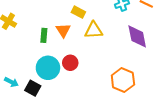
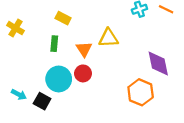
yellow rectangle: (78, 12) -> (63, 18), moved
orange triangle: (63, 30) -> (84, 49), moved
purple diamond: (137, 36) -> (158, 63), moved

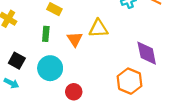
red circle: (83, 73) -> (74, 92), moved
black square: (42, 101) -> (17, 61), moved

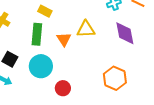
green rectangle: (46, 34) -> (37, 34), size x1.5
purple diamond: (147, 53) -> (125, 33), moved

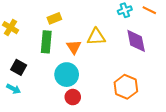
yellow rectangle: (45, 11) -> (54, 18), turned -48
cyan circle: (41, 66) -> (67, 75), moved

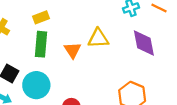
yellow rectangle: (54, 18) -> (41, 17), moved
cyan circle: (67, 75) -> (36, 85), moved

